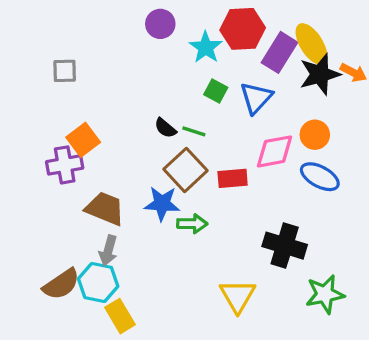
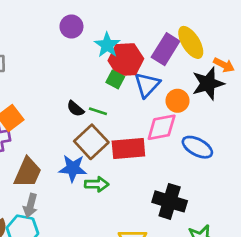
red hexagon: (243, 29) -> (126, 60), moved
black star: (320, 74) -> (208, 84), moved
orange circle: (315, 135) -> (177, 101), moved
red rectangle: (233, 178) -> (128, 148), size x1.4
brown trapezoid: (105, 209) -> (28, 172), turned 92

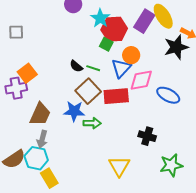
blue triangle: (147, 85) -> (121, 68), moved
orange circle: (177, 101) -> (131, 55), moved
black cross: (170, 201) -> (147, 136), size x0.7

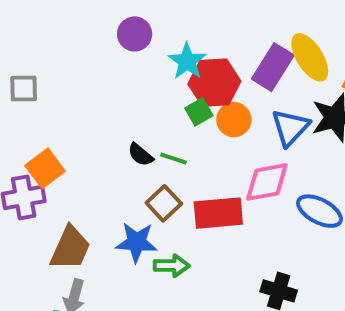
green square: (106, 44) -> (199, 112), turned 32
orange circle: (131, 55) -> (234, 120), moved
blue triangle: (121, 68) -> (290, 127), moved
brown square: (88, 91) -> (164, 203), size x0.7

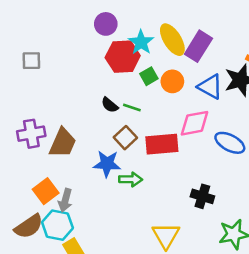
yellow ellipse: (310, 57) -> (172, 40), moved
red hexagon: (214, 83) -> (123, 57), moved
blue triangle: (290, 127) -> (210, 87), turned -44
orange square: (45, 168) -> (46, 191), moved
brown trapezoid: (70, 248) -> (63, 143), moved

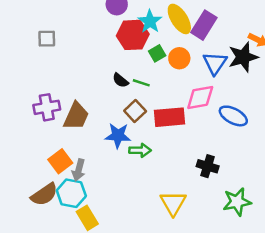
blue triangle: (210, 87) -> (215, 63), turned 35

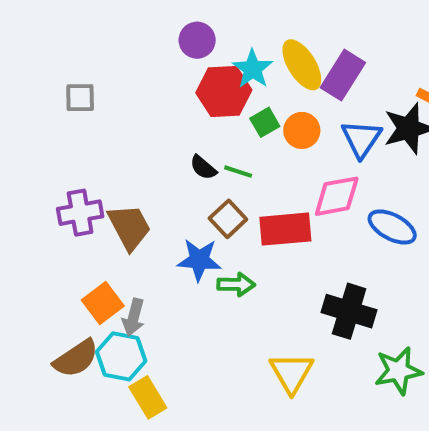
brown trapezoid: (76, 116) -> (129, 227), turned -52
black cross: (208, 166) -> (349, 311), size x1.4

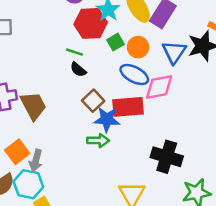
green line: (238, 172) -> (74, 52), moved
blue ellipse: (392, 227) -> (134, 75), moved
blue star: (199, 260) -> (107, 119), moved

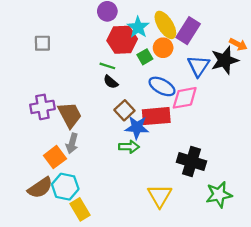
orange circle: (138, 47) -> (163, 48), moved
gray arrow: (36, 160) -> (72, 143), moved

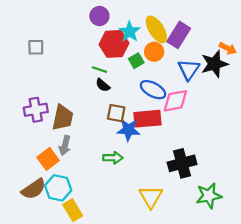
brown square: (124, 110) -> (116, 113), turned -36
brown trapezoid: (70, 115) -> (63, 118), turned 40
green arrow: (129, 147) -> (113, 158), moved
black cross: (192, 162) -> (182, 163), turned -32

